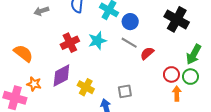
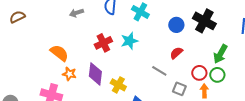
blue circle: (130, 22) -> (176, 25), moved
gray line: (129, 43) -> (159, 71), moved
purple diamond: (61, 76) -> (95, 74), turned -55
orange star: (34, 84) -> (69, 74), moved
gray square: (125, 91) -> (179, 89), moved, turned 32

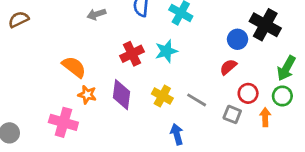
blue circle: (176, 25) -> (238, 39), moved
gray line: (159, 71) -> (197, 100), moved
red circle: (199, 73) -> (248, 93), moved
yellow cross: (118, 85) -> (162, 96), moved

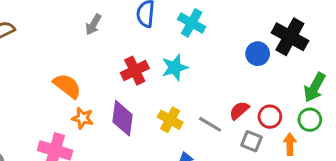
gray arrow: (96, 14) -> (93, 24), turned -42
red semicircle: (228, 67) -> (239, 110), moved

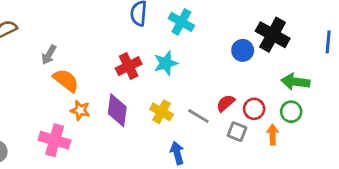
gray arrow: (93, 24) -> (49, 55), moved
green arrow: (314, 87) -> (295, 82), turned 68

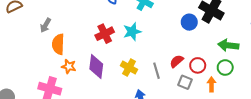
orange semicircle: (66, 80) -> (58, 44), turned -126
gray line: (198, 116) -> (156, 71), turned 42

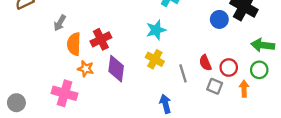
red cross: (105, 34) -> (101, 39), moved
red semicircle: (177, 61) -> (205, 63), turned -72
yellow cross: (129, 68) -> (155, 59), moved

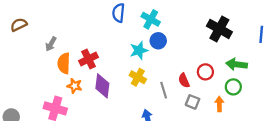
blue circle: (219, 19) -> (158, 41), moved
red circle: (229, 68) -> (205, 72), moved

